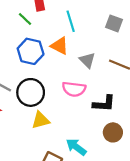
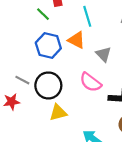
pink semicircle: (74, 89) -> (90, 82), turned 30

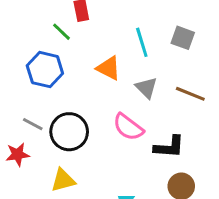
cyan line: (87, 16) -> (142, 42), moved
blue hexagon: (48, 45) -> (45, 70), moved
yellow triangle: (58, 112) -> (63, 180), moved

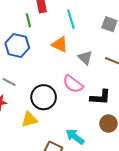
green line: (62, 32) -> (28, 20), turned 32
cyan line: (142, 42) -> (71, 19), moved
black circle: (69, 132) -> (44, 97), moved

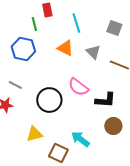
gray triangle: (85, 58) -> (93, 52), moved
yellow triangle: (29, 119) -> (34, 134), moved

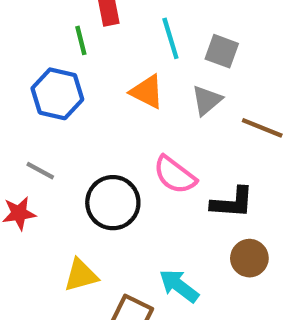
gray square: (114, 28) -> (222, 51), moved
gray triangle: (93, 52) -> (207, 100), turned 35

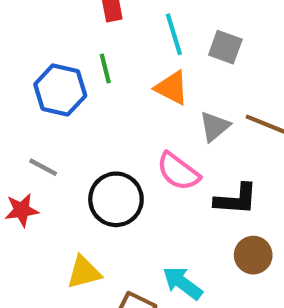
green line: (81, 40) -> (105, 69), moved
orange triangle: (147, 92) -> (172, 88), moved
gray triangle: (207, 100) -> (215, 126), moved

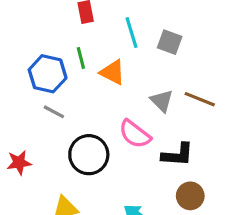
orange triangle: (172, 88) -> (113, 72), moved
gray triangle: (215, 126) -> (162, 101), turned -35
gray line: (43, 167) -> (54, 112), moved

